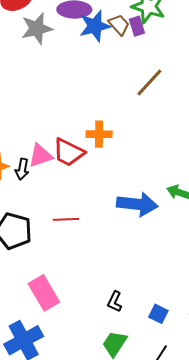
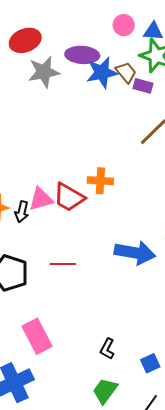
purple rectangle: (137, 26) -> (143, 86), moved, turned -60
blue square: (158, 314) -> (150, 363), turned 36

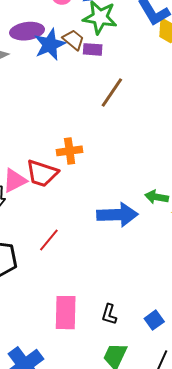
red line: (63, 264) -> (49, 240), turned -40
pink rectangle: (37, 336) -> (66, 313), moved, turned 40

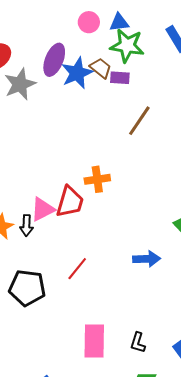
purple ellipse: (27, 31) -> (54, 60), turned -60
red trapezoid: (42, 173) -> (70, 202), turned -92
blue arrow: (117, 215) -> (147, 259), moved, size x0.7

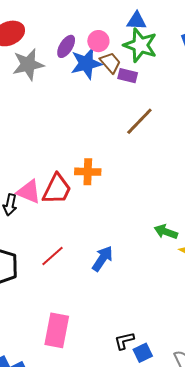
pink circle: (89, 22) -> (98, 41), moved
purple ellipse: (54, 60) -> (66, 46), size x0.7
pink triangle: (43, 209) -> (29, 192), turned 40
blue arrow: (147, 259) -> (102, 259), moved, turned -64
black L-shape: (138, 343) -> (124, 341), moved, turned 50

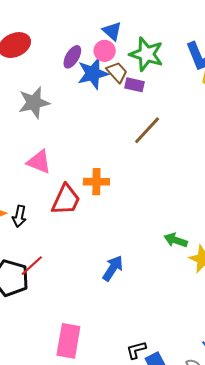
blue triangle: (136, 21) -> (112, 31), moved, turned 40
gray star: (28, 65) -> (34, 103), moved
pink triangle: (29, 192) -> (39, 162), moved
red line: (52, 256) -> (32, 266), moved

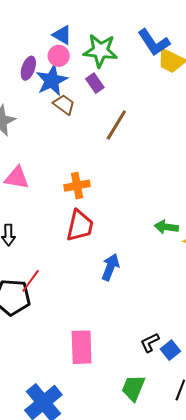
brown trapezoid: (117, 72) -> (64, 105), moved
purple rectangle: (135, 85) -> (95, 83), turned 54
red trapezoid: (66, 200) -> (80, 226), moved

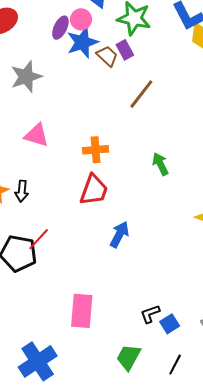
pink circle: (59, 56) -> (81, 19), moved
brown trapezoid: (64, 105) -> (107, 56), moved
green arrow: (166, 227) -> (160, 164), moved, turned 50

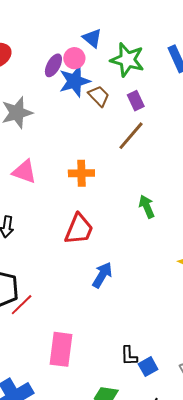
purple rectangle: (125, 50) -> (136, 101), moved
orange cross: (96, 150) -> (81, 173), moved
red line: (39, 239) -> (22, 305), moved
black L-shape: (150, 314) -> (129, 356), turned -75

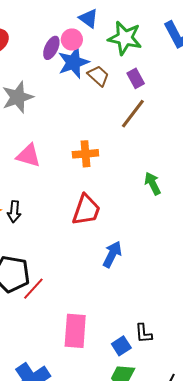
blue square: (148, 367) -> (121, 346), moved

